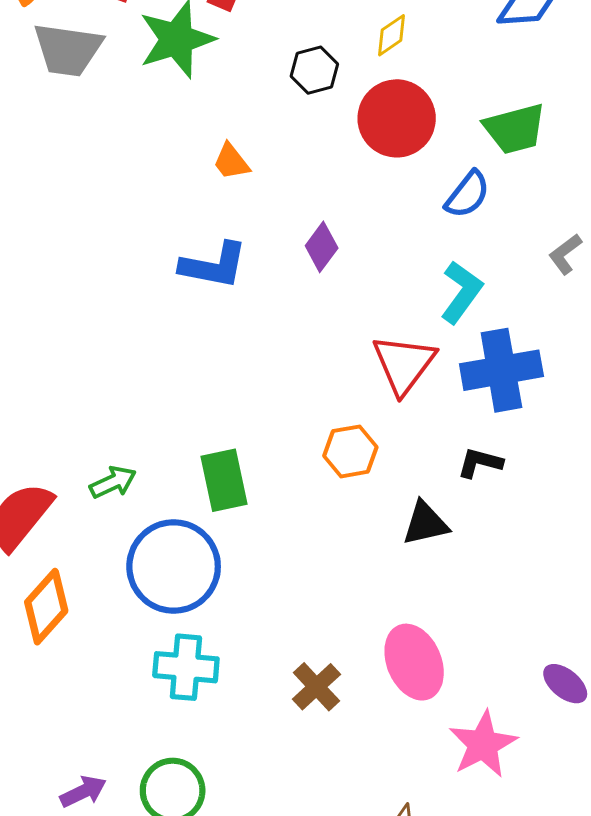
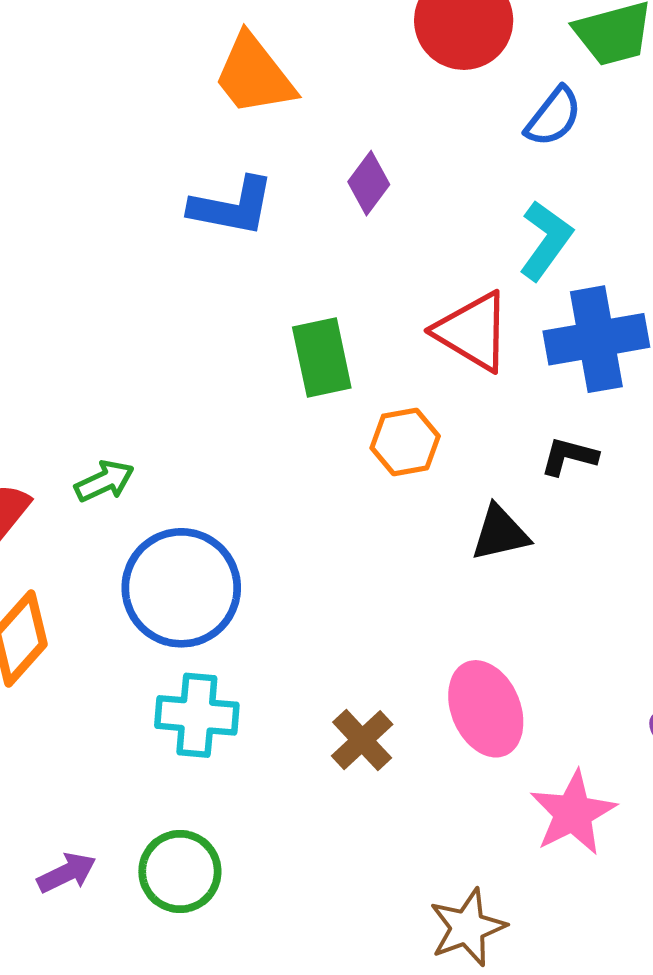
orange trapezoid: (231, 162) -> (254, 75), size x1.8
red triangle: (404, 364) -> (473, 331), turned -36
green rectangle: (224, 480) -> (322, 357), moved

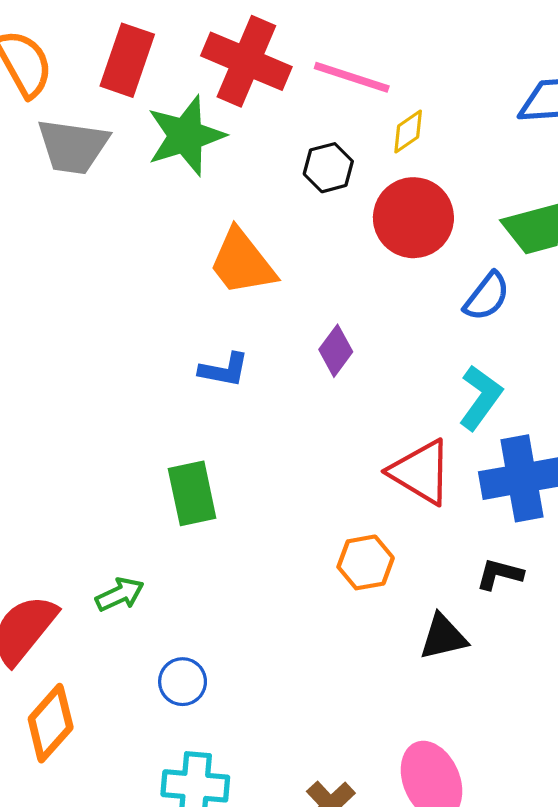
blue L-shape: (232, 206) -> (224, 370), size x0.7
green rectangle: (322, 357) -> (192, 493), moved
blue circle: (181, 588) -> (183, 682), size x0.5

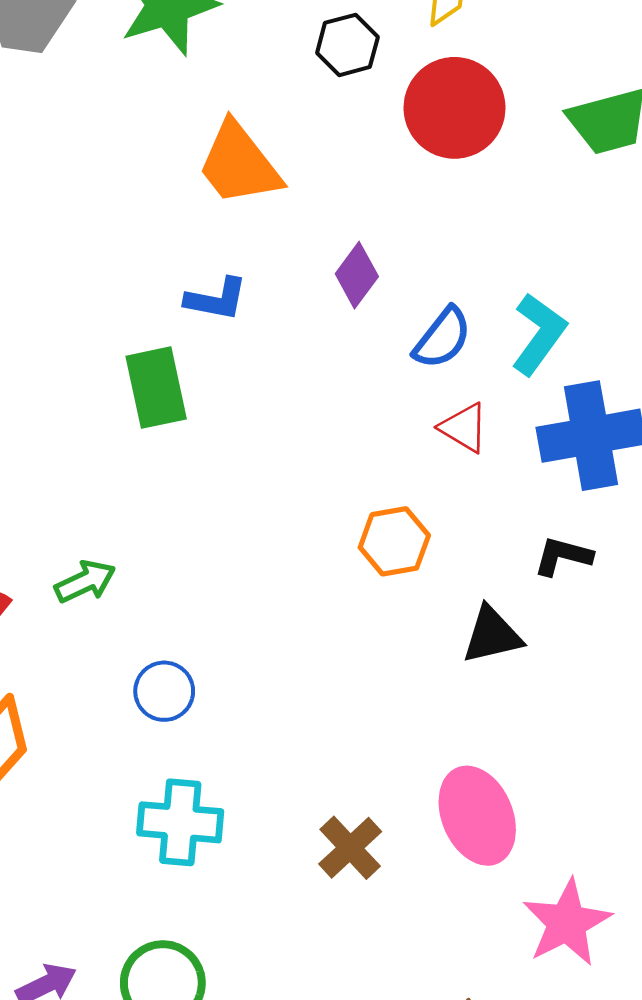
blue semicircle: (487, 296) -> (442, 338), moved
red triangle: (421, 472) -> (464, 428), size x0.6
green rectangle: (192, 493) -> (156, 388), moved

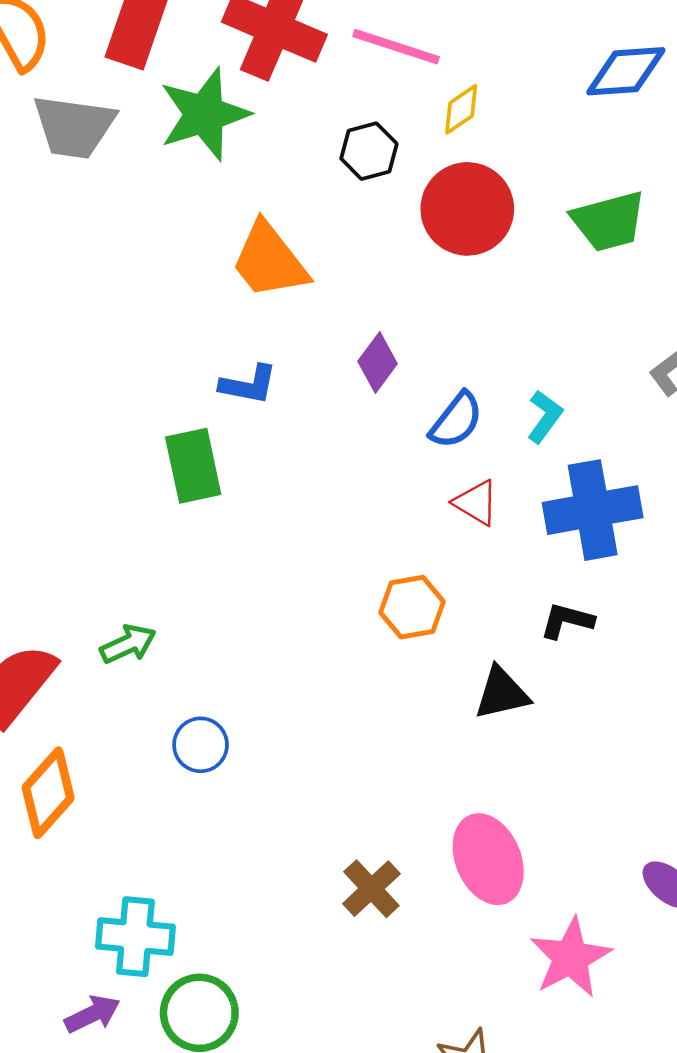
cyan L-shape: (539, 334) -> (545, 417), size x0.7
cyan cross: (180, 822) -> (135, 937), moved

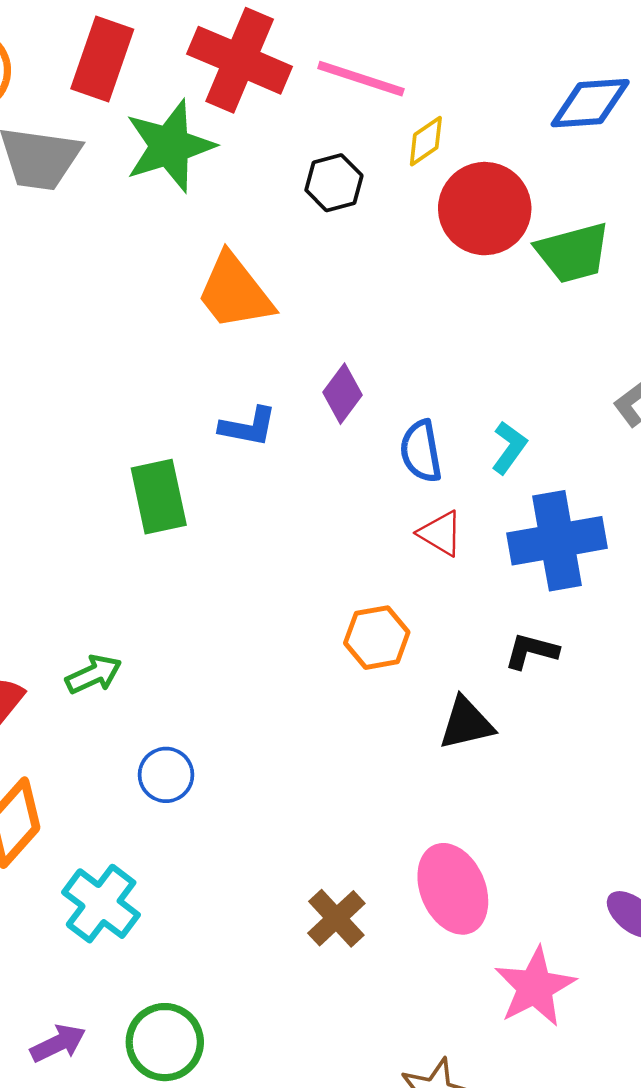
red circle: (467, 209) -> (485, 209), moved
blue L-shape: (248, 385) -> (248, 427), moved
blue semicircle: (456, 420) -> (421, 451), turned 132
cyan cross: (135, 937) -> (101, 904), moved, turned 32

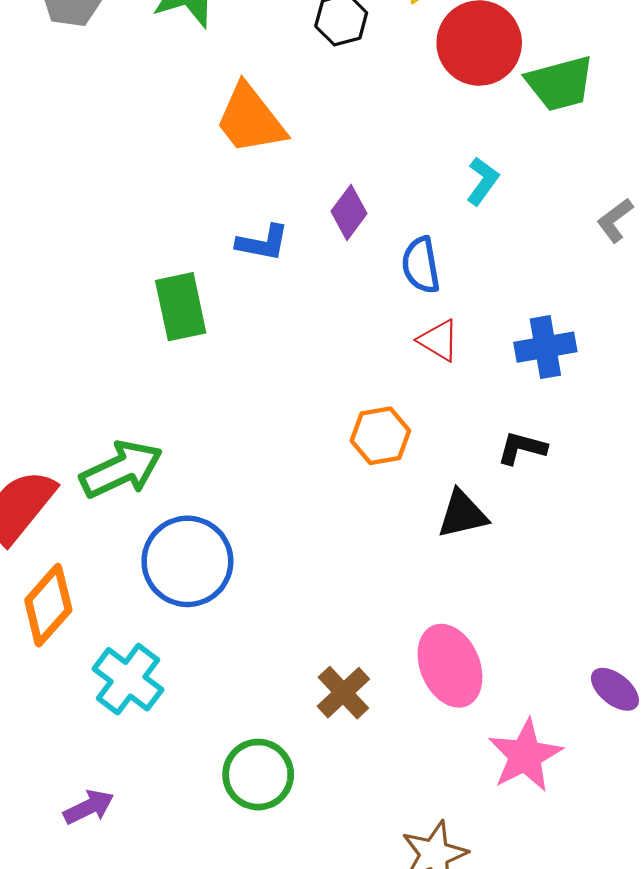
cyan L-shape: (509, 448) -> (483, 181), moved
blue cross: (557, 541) -> (545, 347), size x0.7
green arrow: (94, 674) -> (121, 469), size x1.6
blue circle: (166, 775) -> (187, 561), size x1.8
green circle: (165, 1042) -> (258, 775), moved

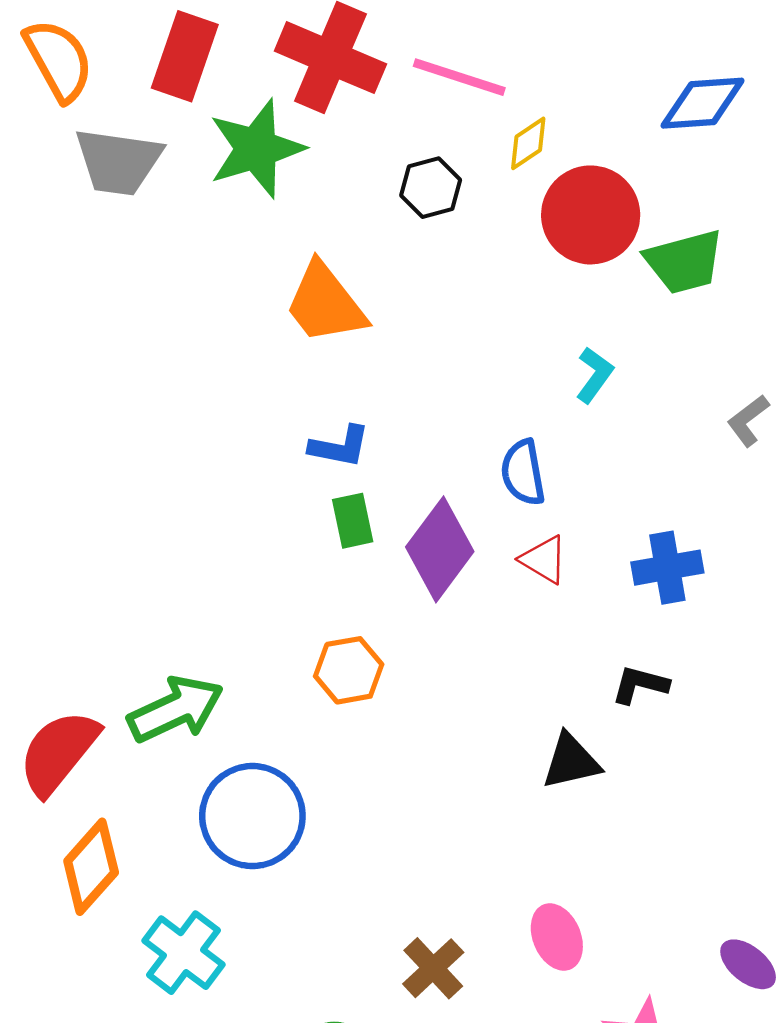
purple diamond: (349, 212) -> (440, 549), moved, size x1.6
green rectangle: (181, 307) -> (353, 521), moved, size x0.7
orange hexagon: (380, 436) -> (349, 670), moved
pink ellipse: (450, 666) -> (557, 937), size x0.7

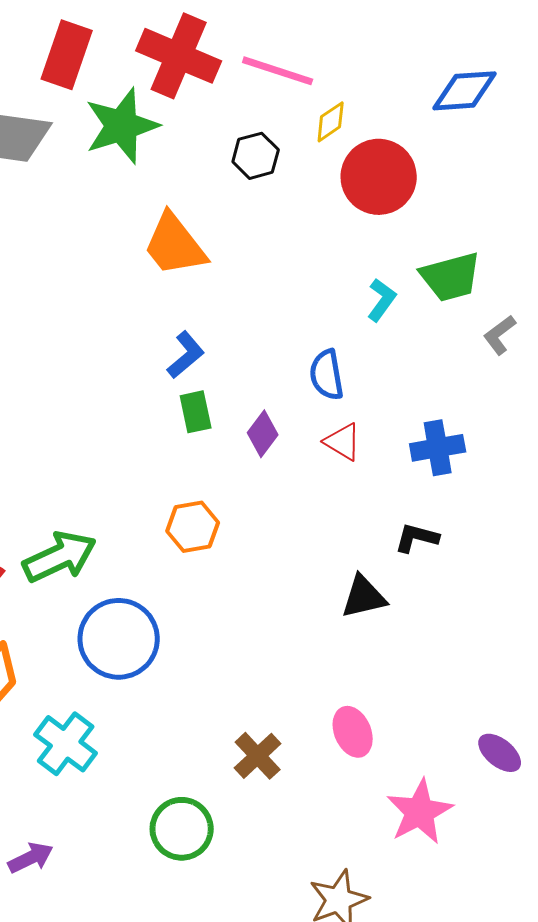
green trapezoid: (684, 262) -> (451, 277), moved
blue L-shape: (340, 447) -> (186, 355), turned -51
purple diamond: (440, 549) -> (263, 434), size x0.6

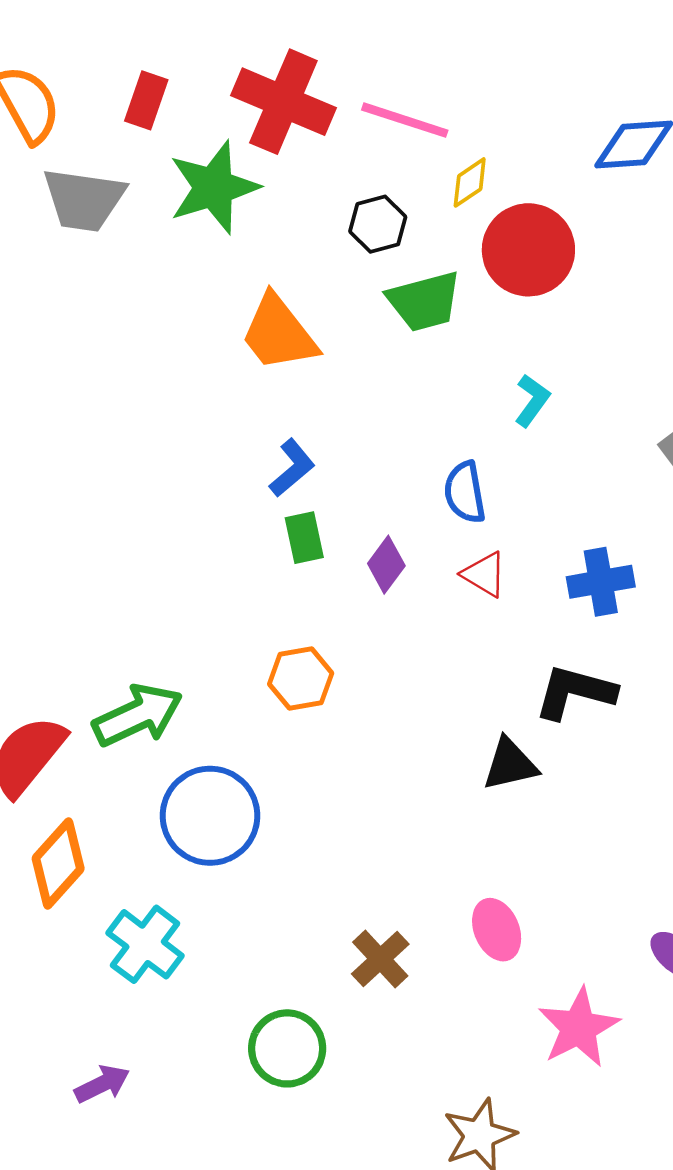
red rectangle: (67, 55) -> (146, 100), size x0.7
green trapezoid: (451, 277) -> (424, 301), moved
black L-shape: (417, 538) -> (575, 692), size x1.5

